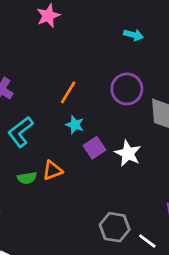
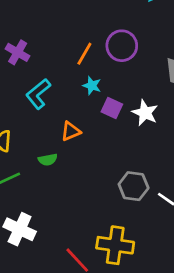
purple circle: (127, 89) -> (122, 46), moved
purple square: (95, 148) -> (112, 108), turned -30
green semicircle: (27, 178) -> (48, 160), moved

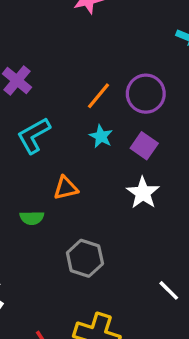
purple square: (112, 108) -> (144, 146), moved
white star: (145, 113) -> (143, 193), moved
gray hexagon: (134, 186) -> (85, 258), moved

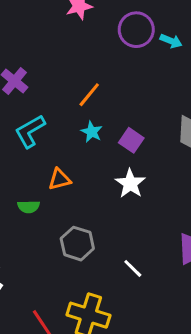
purple circle: (146, 94) -> (136, 30), moved
white line: (169, 290) -> (133, 268), moved

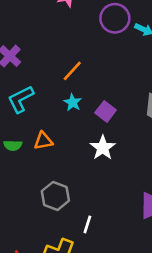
green semicircle: (29, 207) -> (13, 145), moved
white line: (133, 268) -> (87, 224), moved, turned 60

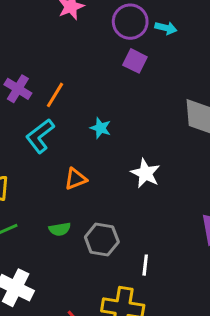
orange line: (72, 71) -> (55, 95), moved
purple square: (106, 111) -> (135, 61), moved
green semicircle: (13, 145) -> (60, 229), moved

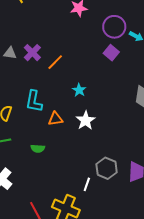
cyan L-shape: (40, 136) -> (34, 101), moved, turned -55
white star: (145, 173) -> (86, 120), moved
gray hexagon: (102, 239) -> (107, 168), moved

